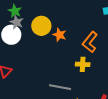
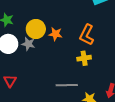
gray star: (17, 22) -> (28, 44), moved

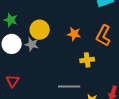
orange star: (55, 34) -> (74, 34), moved
orange L-shape: (87, 35) -> (103, 36), moved

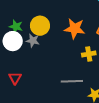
green star: (11, 20) -> (16, 27), moved
orange star: (74, 34) -> (75, 29), size x1.5

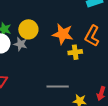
yellow cross: (89, 54) -> (75, 52), moved

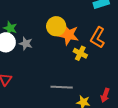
yellow circle: (28, 29) -> (56, 26), moved
yellow cross: (75, 52) -> (80, 53), turned 32

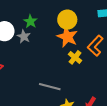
yellow circle: (56, 26) -> (67, 20), moved
green star: (10, 28) -> (30, 21), moved

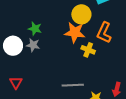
yellow circle: (67, 20) -> (81, 14), moved

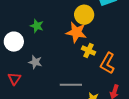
orange L-shape: (104, 33) -> (107, 63), moved
gray star: (33, 45) -> (35, 62), moved

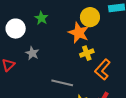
yellow cross: (89, 50) -> (87, 53), turned 32

